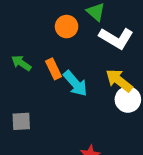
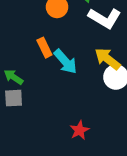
green arrow: (21, 63) -> (14, 77), moved

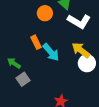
gray square: (14, 98) -> (23, 79), moved, turned -32

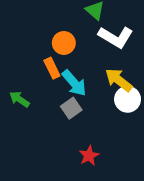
orange circle: (45, 13) -> (64, 43), moved
gray square: (23, 79) -> (71, 108), moved

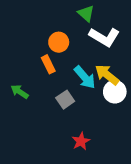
cyan arrow: (74, 83) -> (85, 77), moved

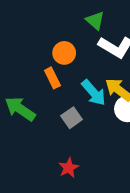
green arrow: (20, 92) -> (20, 109), size x1.5
red star: (81, 141) -> (69, 168), moved

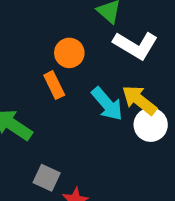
gray square: (72, 118) -> (47, 178), moved, turned -30

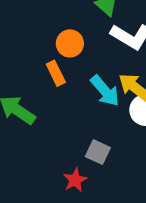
gray square: (47, 178) -> (98, 152), moved

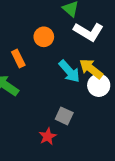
orange rectangle: (56, 73) -> (18, 59), moved

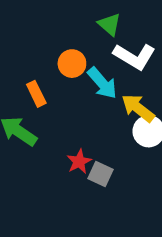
cyan arrow: (69, 71) -> (102, 83), moved
red star: (48, 136) -> (79, 162), moved

